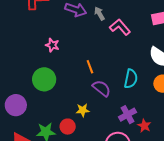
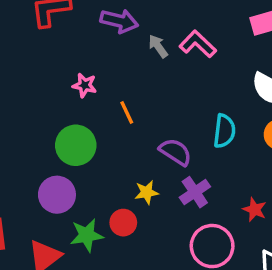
gray arrow: (99, 14) -> (158, 46), moved
orange line: (90, 67) -> (127, 112), moved
purple circle: (16, 105) -> (57, 195), moved
purple cross: (127, 115) -> (195, 192), moved

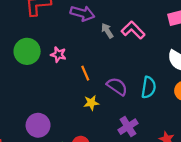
green circle: (76, 145) -> (27, 51), moved
purple semicircle: (175, 152) -> (117, 86), moved
yellow star: (147, 192) -> (91, 103), moved

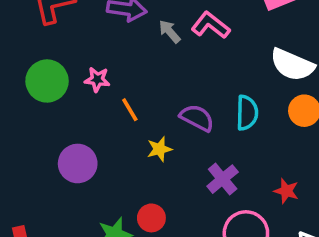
orange line: (85, 73) -> (130, 110), moved
purple circle: (38, 125) -> (78, 163), moved

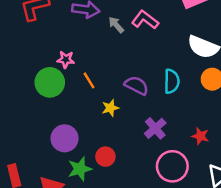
green circle: (47, 81) -> (50, 82), moved
purple circle: (78, 163) -> (65, 138), moved

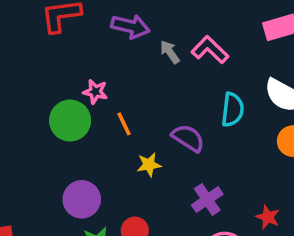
cyan semicircle: (172, 81) -> (233, 110), moved

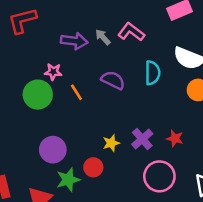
purple arrow: (130, 26) -> (74, 41), moved
purple semicircle: (188, 138) -> (113, 80), moved
yellow star: (149, 165) -> (111, 143), moved
red star: (268, 217) -> (175, 139), moved

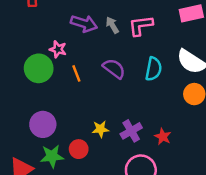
pink L-shape: (131, 32) -> (141, 26), turned -55

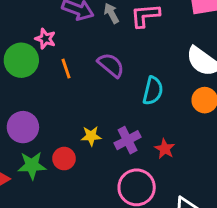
cyan semicircle: (154, 69) -> (153, 91), moved

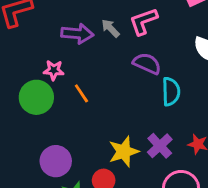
purple semicircle: (111, 65) -> (147, 64), moved
yellow star: (91, 136) -> (124, 152), size x1.5

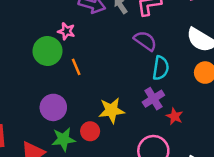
orange line: (81, 93) -> (76, 67), moved
purple cross: (160, 146) -> (153, 99), moved

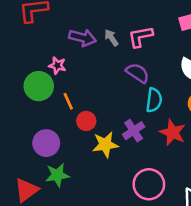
purple cross: (153, 99) -> (134, 131), moved
red star: (175, 116) -> (173, 132), moved, size x1.5
red circle: (90, 131) -> (86, 121), moved

